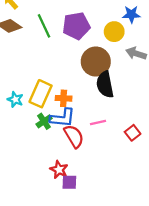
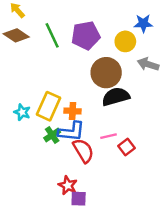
black semicircle: (105, 85) -> (116, 97), turned 85
red square: (133, 133) -> (127, 147), moved

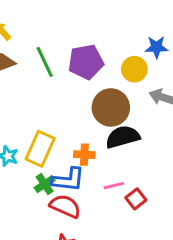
orange cross: (73, 111) -> (84, 155), moved
red semicircle: (83, 151) -> (65, 206), moved, turned -35

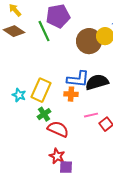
purple pentagon: (86, 62) -> (58, 16), moved
brown circle: (111, 107) -> (89, 41), moved
blue L-shape: (68, 180) -> (78, 79), moved

